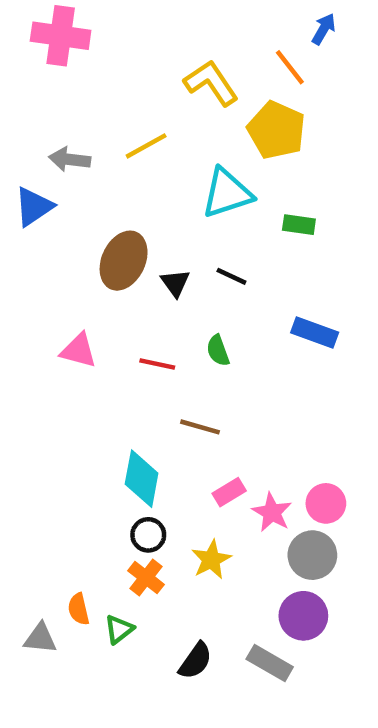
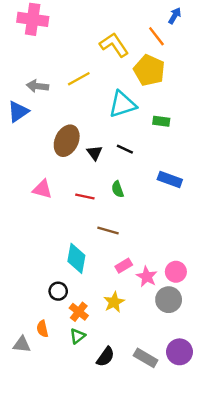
black circle: (148, 535) -> (58, 291), moved
purple circle: (303, 616) -> (180, 352), moved
green triangle: (119, 629) -> (78, 336), moved

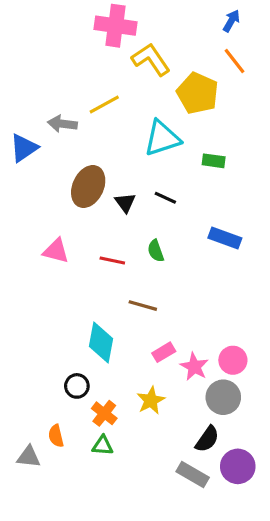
pink cross: (33, 19) -> (116, 26), moved
orange line: (156, 36) -> (235, 61), moved
gray arrow: (38, 86) -> (62, 124), moved
green triangle: (78, 336) -> (103, 445), turned 42
black semicircle: (105, 357) -> (207, 439), moved

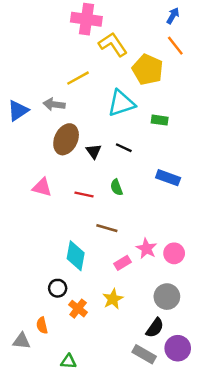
gray arrow: (62, 124) -> (54, 104), moved
pink circle: (233, 360) -> (174, 253), moved
pink star: (194, 367) -> (146, 249), moved
green triangle: (103, 445) -> (68, 361), moved

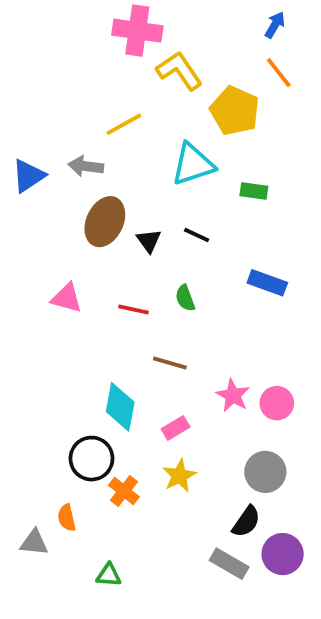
pink rectangle: (122, 263) -> (176, 428), moved
black circle: (58, 288) -> (91, 459), size x1.5

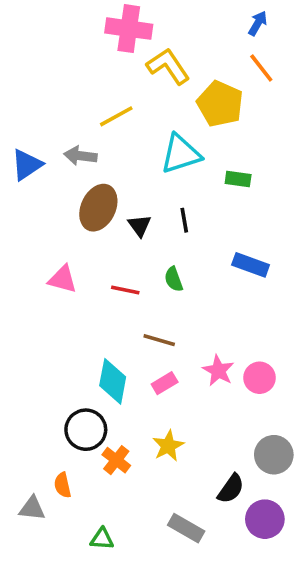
black line: (197, 235) -> (184, 220), turned 55
pink rectangle: (176, 428) -> (165, 383), moved
gray circle: (265, 472) -> (274, 455), moved
gray rectangle: (229, 564) -> (186, 528), moved

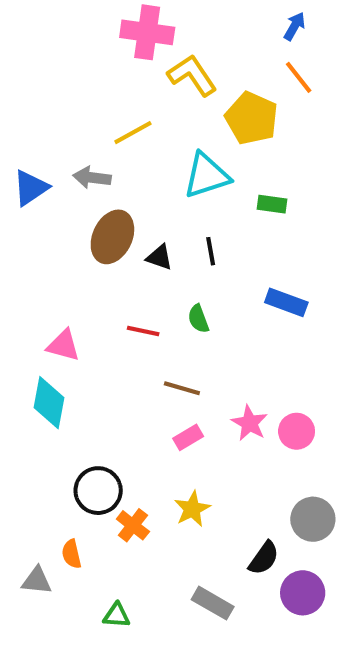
black triangle: (140, 226) -> (159, 257), turned -35
pink triangle: (63, 279) -> (63, 345), moved
cyan diamond: (113, 381) -> (49, 403), moved

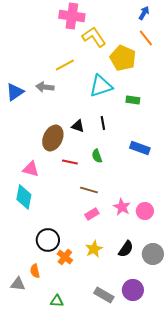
brown ellipse: (112, 237) -> (53, 138), moved
black semicircle: (264, 558) -> (126, 249), moved
purple circle: (303, 593) -> (133, 290), moved

